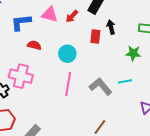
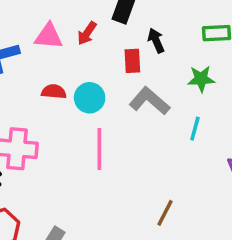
red semicircle: (34, 45) -> (54, 92), moved
cyan line: (125, 81) -> (195, 129), turned -56
gray L-shape: (100, 86) -> (150, 101), moved

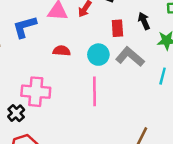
black arrow: (156, 41) -> (144, 21), moved
cyan circle: (90, 98) -> (98, 55), moved

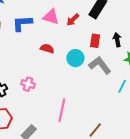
pink line: (95, 91) -> (62, 110), moved
pink cross: (36, 92) -> (28, 84), moved, size x0.6

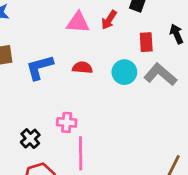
blue L-shape: (22, 23) -> (40, 67), moved
pink line: (62, 110) -> (81, 153), moved

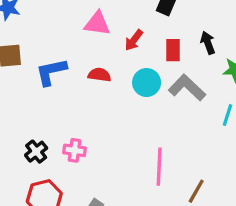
red arrow: (109, 20) -> (134, 40), moved
pink cross: (67, 122) -> (75, 150), moved
pink line: (81, 153) -> (159, 167), moved

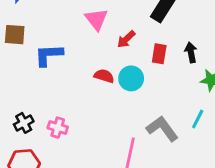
pink triangle: (97, 24) -> (96, 19), turned 35
red semicircle: (99, 75) -> (104, 76), moved
gray L-shape: (187, 88) -> (162, 129), moved

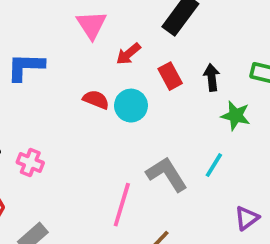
red rectangle: (159, 54) -> (170, 76), turned -42

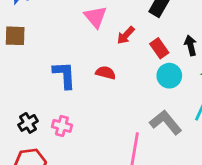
blue L-shape: (26, 67) -> (64, 75), moved, turned 92
cyan circle: (131, 106) -> (169, 76), moved

